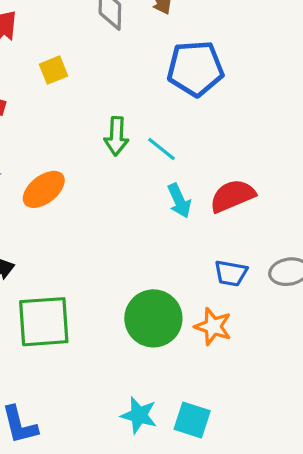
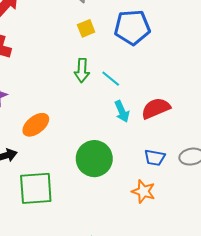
yellow square: (53, 70) -> (86, 28), moved
orange ellipse: (44, 189) -> (36, 125), moved
green circle: (153, 318) -> (94, 159), moved

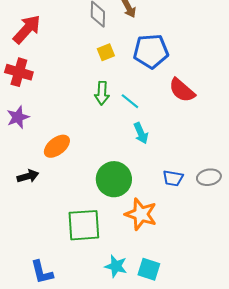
red semicircle: (156, 108) -> (182, 90), moved, turned -116
green square: (36, 188) -> (84, 225), moved
orange star: (143, 191) -> (141, 214), moved, size x1.4

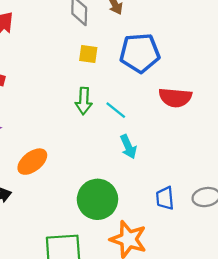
yellow square: (106, 52) -> (88, 54), turned 30
red semicircle: (182, 90) -> (175, 98), turned -36
blue trapezoid: (173, 178) -> (165, 198), turned 75

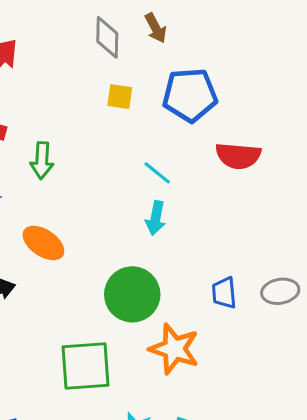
green arrow: (84, 101) -> (42, 160), moved
cyan arrow: (128, 147) -> (156, 218), moved, turned 35
orange ellipse: (32, 162) -> (43, 243), turned 72

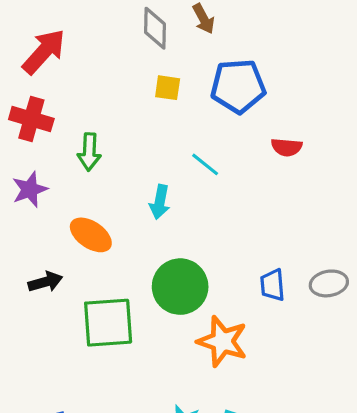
red semicircle: (238, 156) -> (287, 147), size x0.7
cyan arrow: (156, 218) -> (160, 202), moved
green square: (86, 366) -> (108, 323), moved

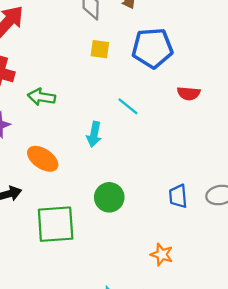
green arrow: (89, 152) -> (42, 97), turned 96
green circle: (180, 287) -> (109, 197), size x0.7
orange star: (222, 341) -> (162, 255), moved, size x0.6

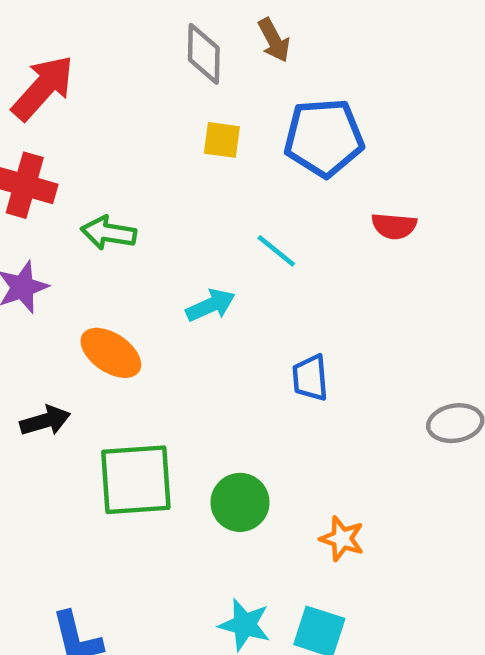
cyan arrow: (94, 134) -> (211, 305), turned -125
blue trapezoid: (178, 196) -> (310, 378), moved
green circle: (109, 197) -> (240, 502), moved

